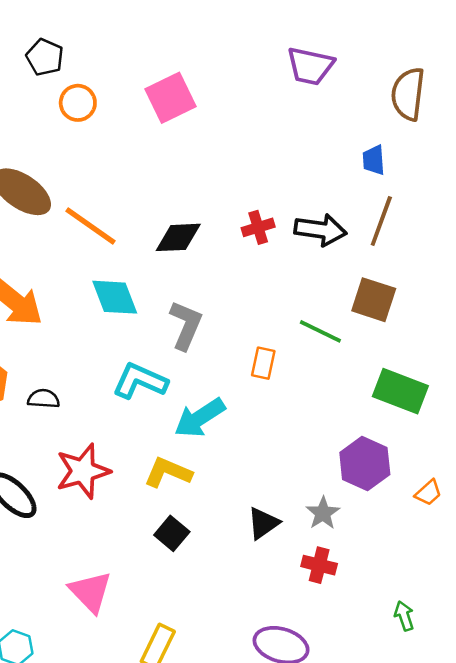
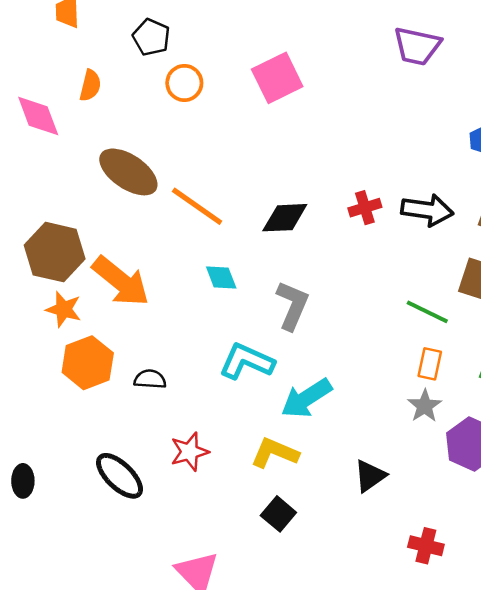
cyan diamond: (115, 297) -> (221, 277), size x0.7
orange rectangle: (263, 363) -> (430, 364), moved
red star: (83, 471) -> (189, 452), size x0.7
gray star: (323, 513) -> (425, 406), moved
black triangle: (263, 523) -> (370, 476), moved

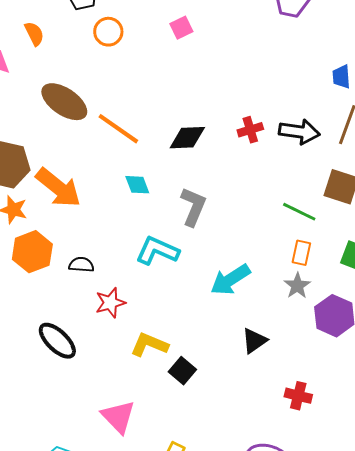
pink square: (277, 78) -> (181, 28), size x0.6
orange semicircle: (90, 86) -> (34, 34), turned -40
cyan arrow: (306, 398) -> (230, 280), moved
red star: (189, 452) -> (110, 303), moved
yellow L-shape: (275, 453) -> (149, 345), moved

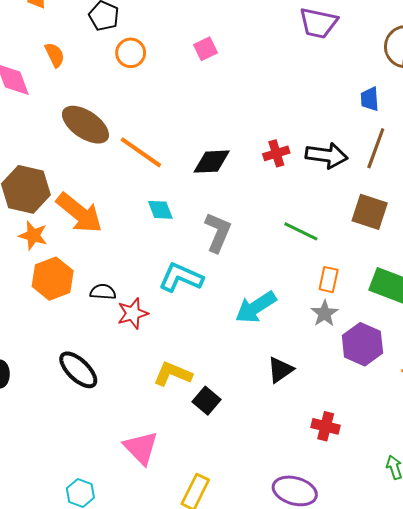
green line: (299, 212) -> (301, 231), moved
red star: (110, 303) -> (133, 313), moved

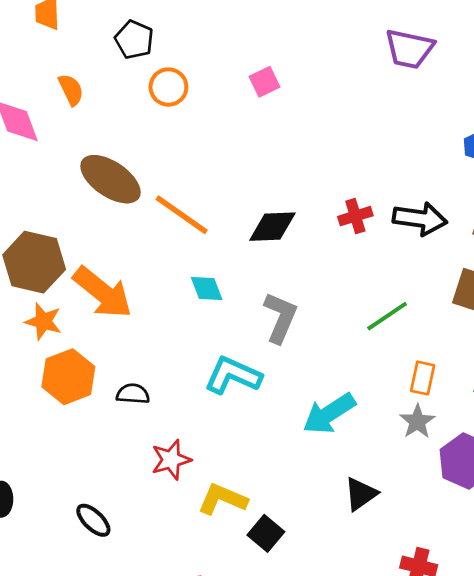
green line: (301, 231) -> (387, 316), turned -60
red star: (133, 313) -> (171, 460), moved
black ellipse: (78, 370) -> (93, 520), moved, size x0.7

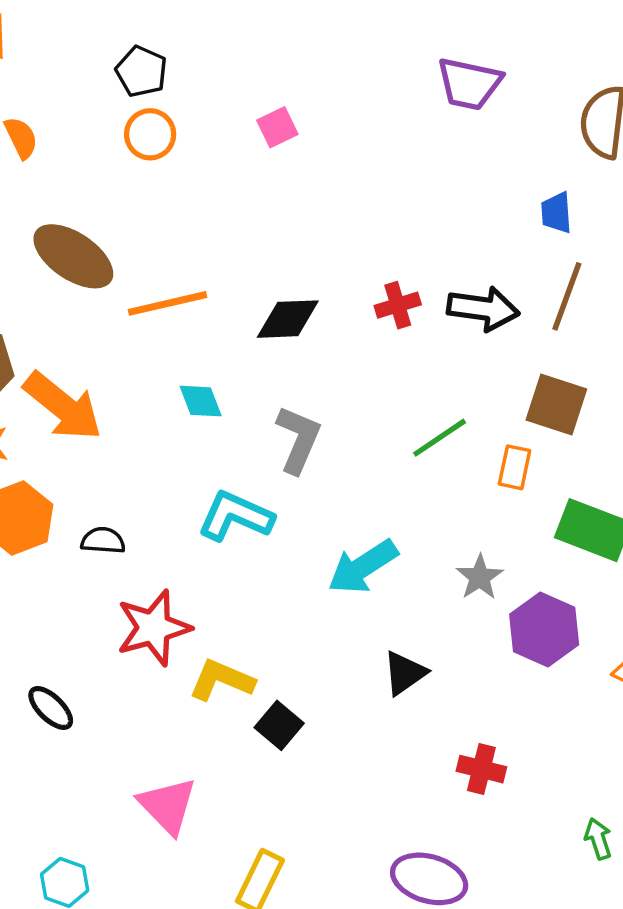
black pentagon: (134, 40) -> (141, 71), moved
orange line: (182, 215) -> (168, 303), turned -48
orange rectangle: (423, 378) -> (515, 467), moved
red star: (171, 460) -> (154, 628), size x1.4

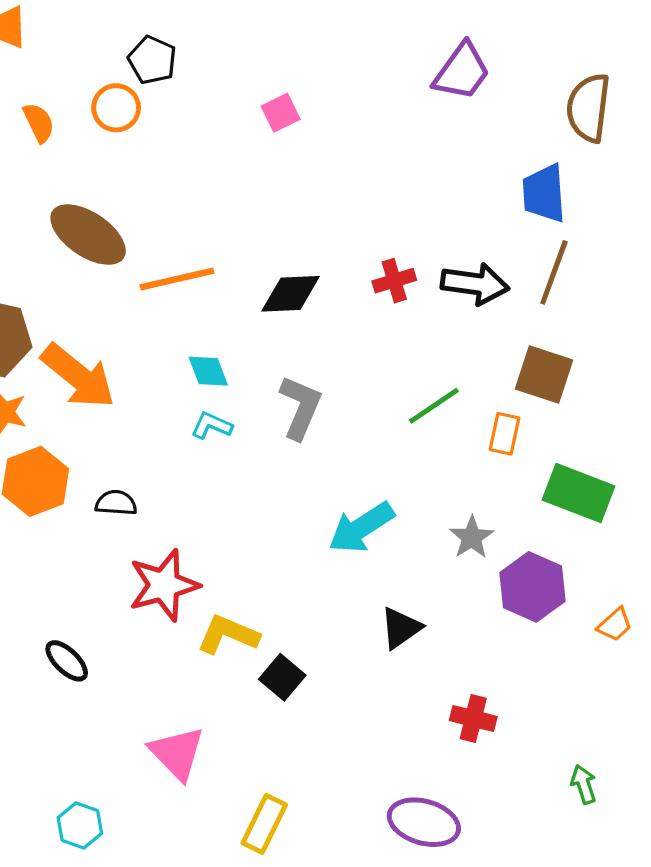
purple trapezoid: (469, 84) -> (462, 72), turned -66
orange circle: (150, 134) -> (116, 108), moved
blue trapezoid: (556, 213) -> (544, 193), size x1.5
cyan L-shape: (236, 516) -> (212, 425), moved, size x0.6

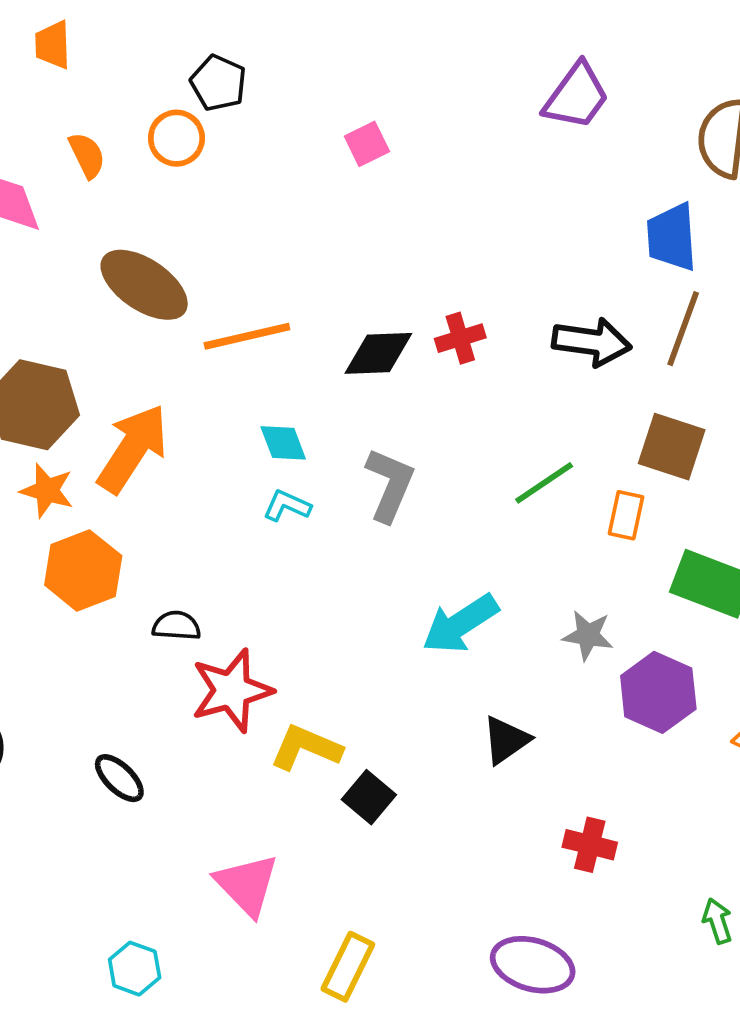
red cross: (394, 281) -> (460, 338), moved
orange arrow: (78, 376) -> (133, 449), turned -96
black semicircle: (116, 503) -> (176, 626), moved
gray star: (472, 537) -> (588, 635), turned -30

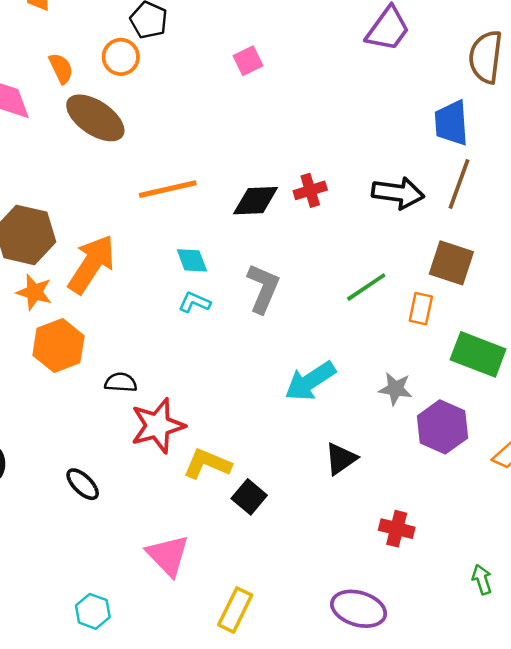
brown ellipse: (144, 285) -> (95, 118), moved

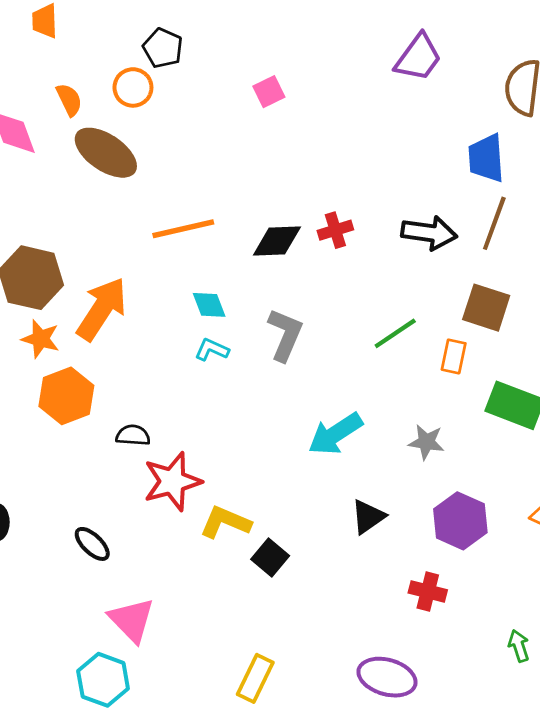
purple hexagon: (442, 427) -> (460, 521), moved
pink triangle: (168, 555) -> (132, 620), moved
cyan hexagon: (93, 611) -> (103, 680), size x1.4

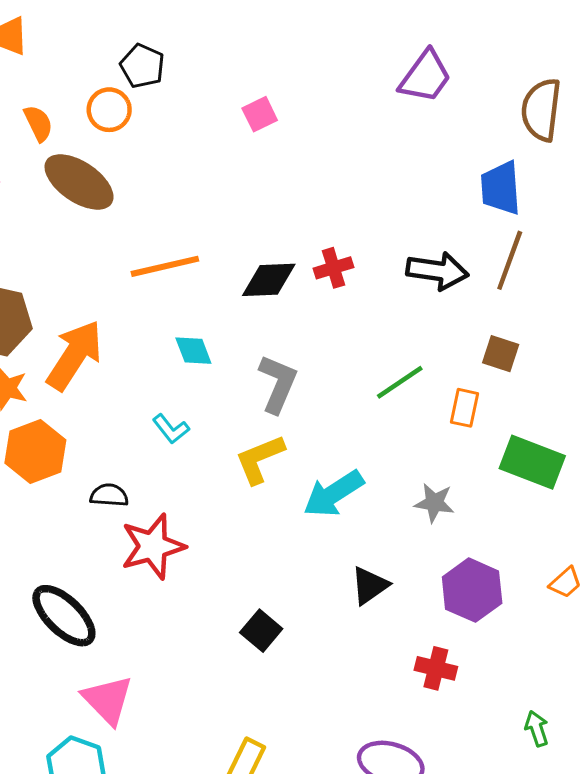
brown square: (486, 308) -> (501, 354), size x0.7
cyan L-shape: (212, 350) -> (171, 429), moved, turned -152
yellow L-shape: (225, 522) -> (260, 459), moved, turned -45
black ellipse: (92, 544) -> (64, 616), size x1.6

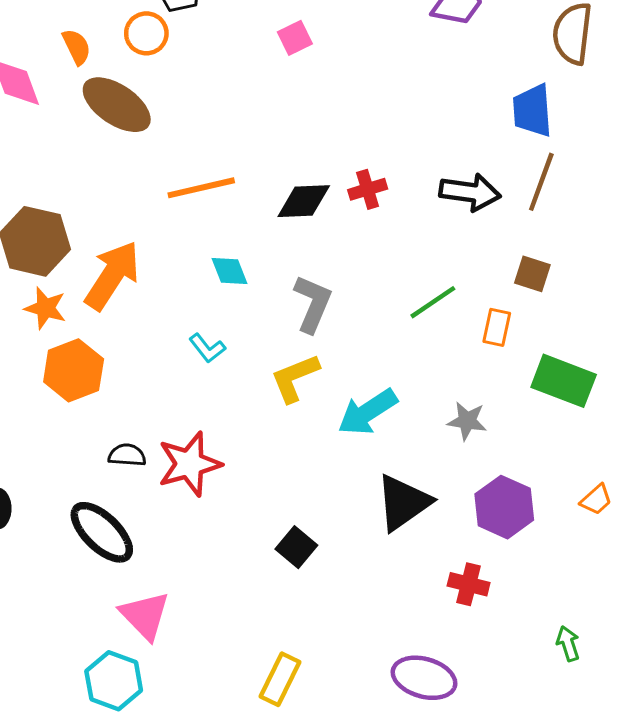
black semicircle: (109, 495) -> (127, 455), moved
black triangle: (370, 586) -> (403, 503), size x1.5

